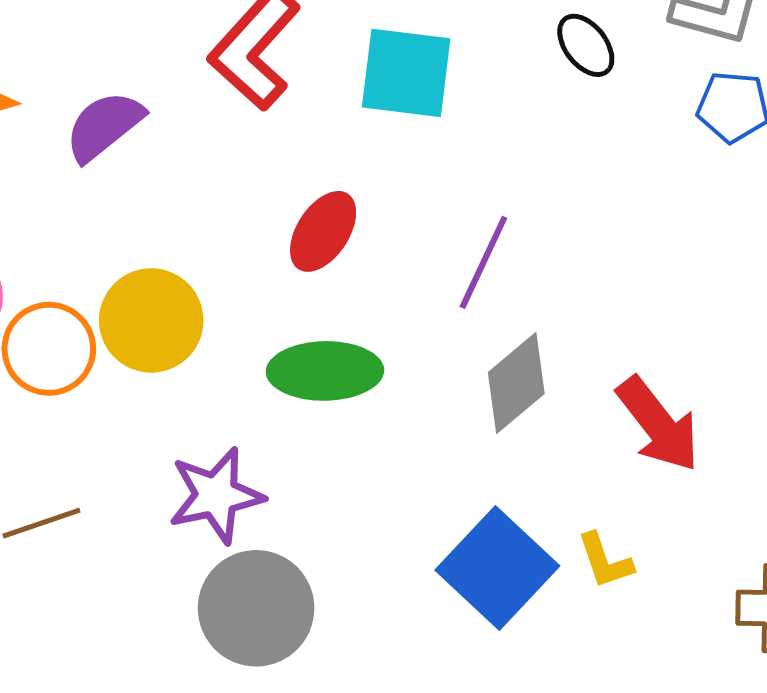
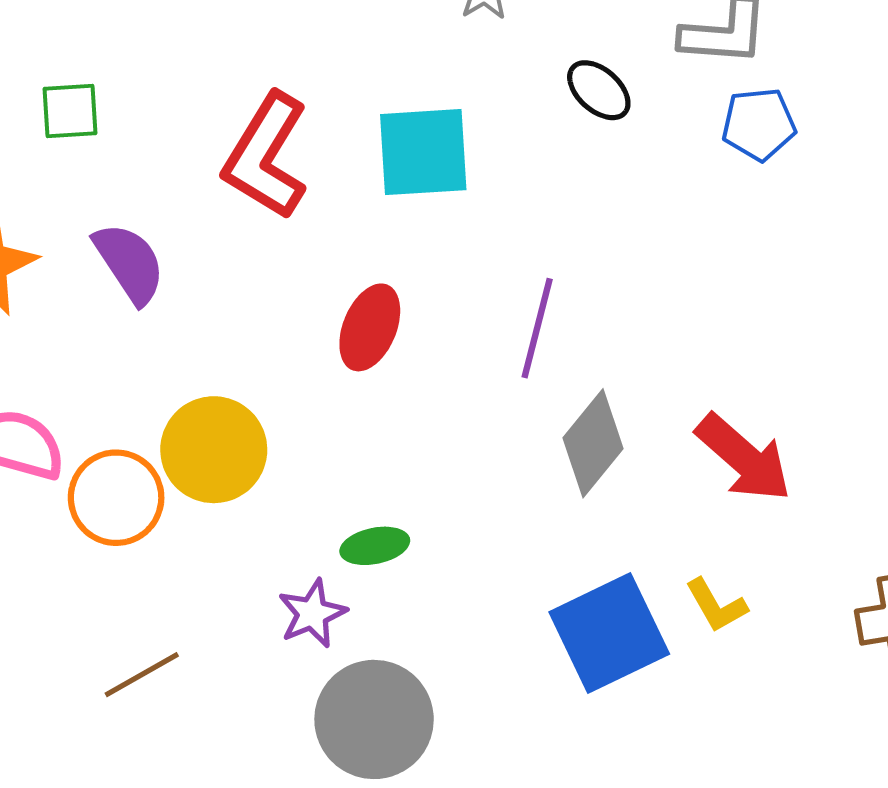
purple semicircle: (104, 126) -> (129, 263), turned 106
green ellipse: (325, 371) -> (375, 546), moved, size x0.6
purple star: (216, 495) -> (312, 613), size x0.7
blue square: (497, 568) -> (609, 633), turned 32

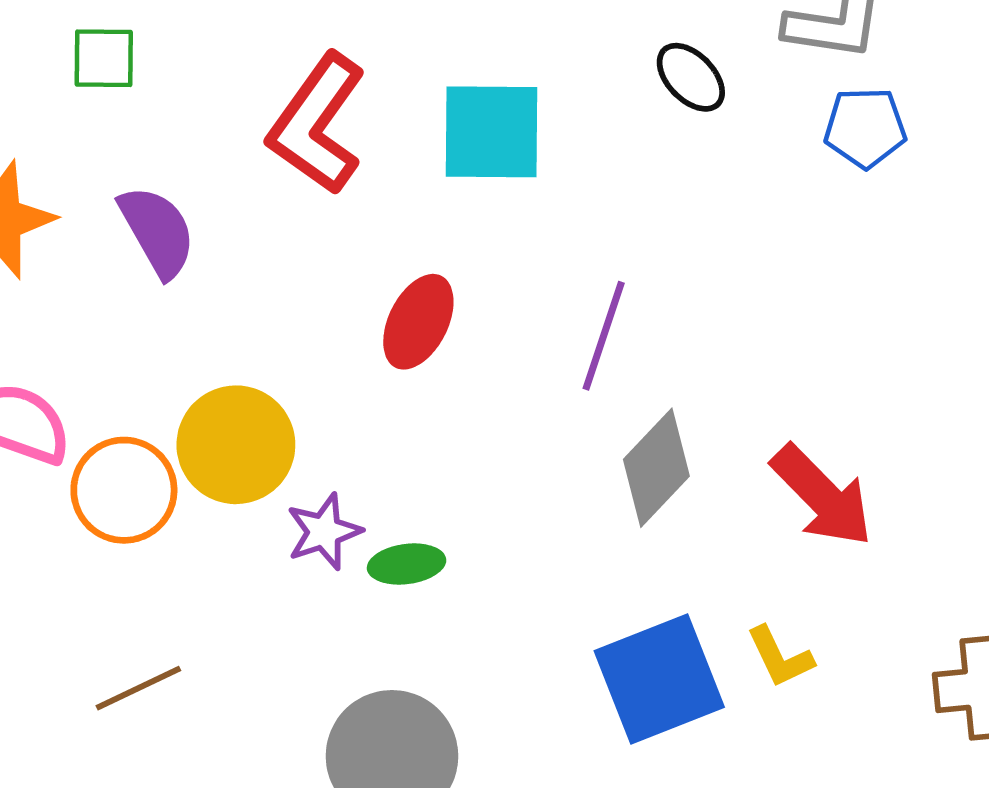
purple star: (312, 613) -> (324, 532), moved

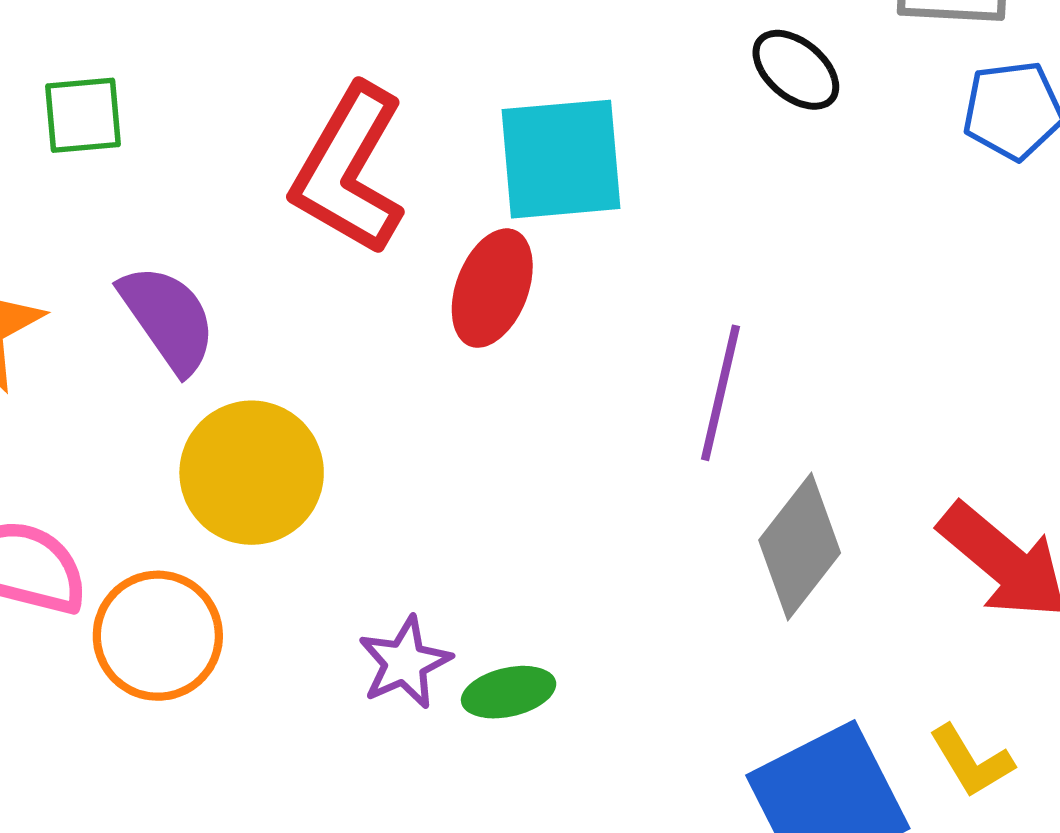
red ellipse: (418, 322) -> (492, 288), moved
yellow circle: (236, 445) -> (252, 473), moved

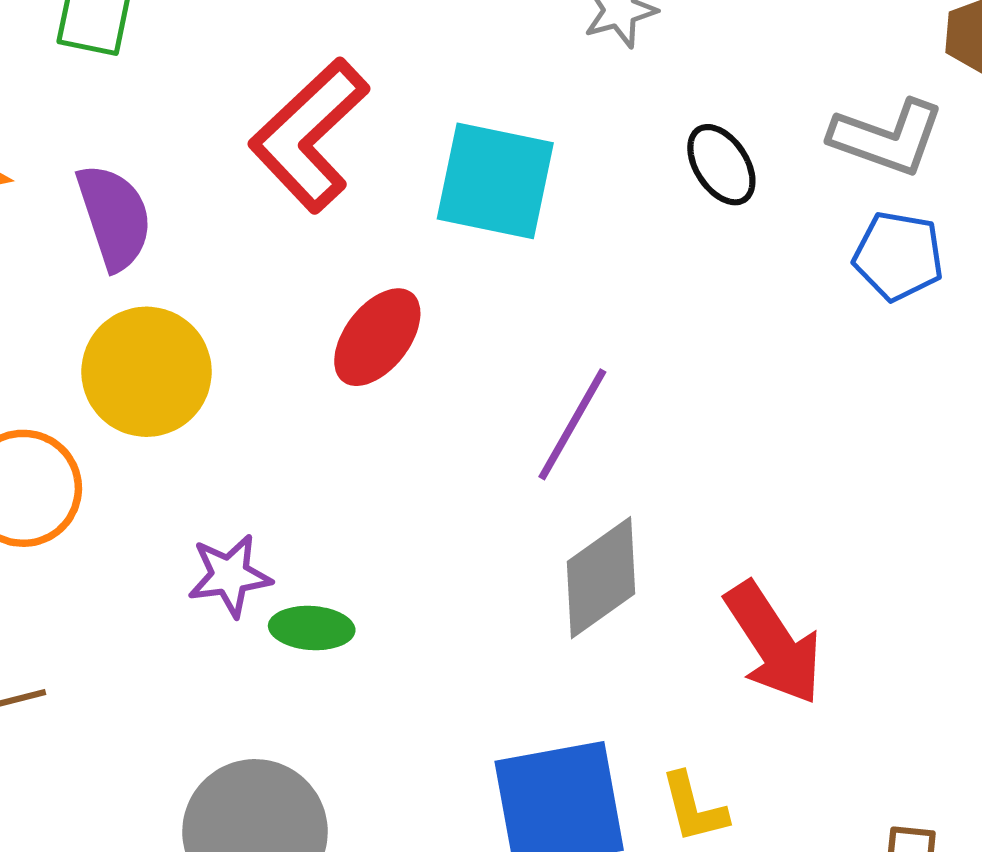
red ellipse: (492, 288) -> (377, 337), moved

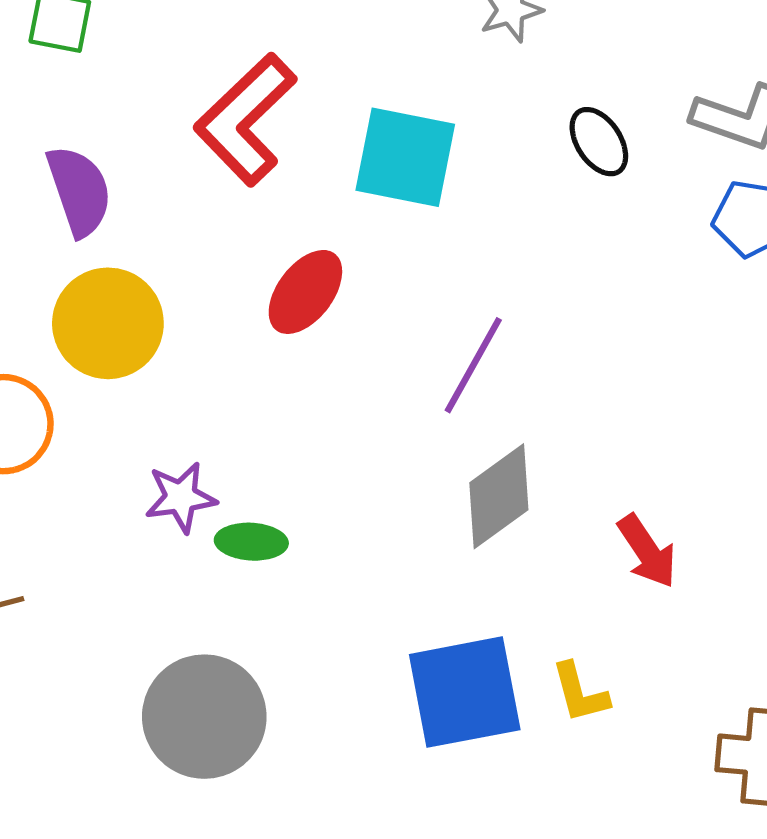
red arrow: (774, 643) -> (647, 551), size x0.7

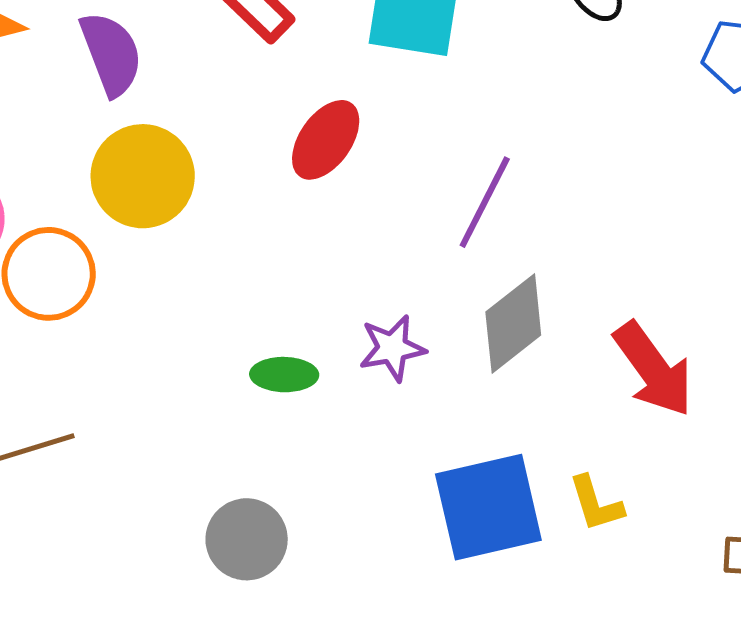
purple star: (181, 497) -> (392, 348), moved
red arrow: (647, 551) -> (653, 369), size x1.4
gray circle: (204, 717) -> (247, 539), size x0.7

